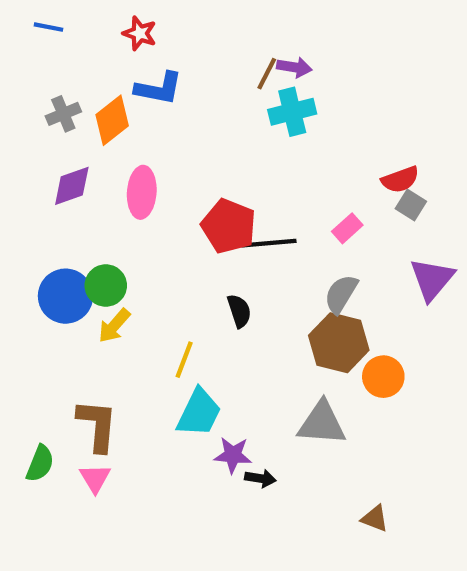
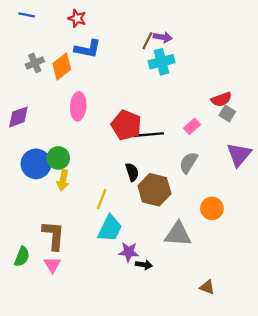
purple diamond: (72, 186) -> (18, 117), moved
yellow arrow: (114, 326) -> (63, 180), turned -30
brown hexagon: (339, 343) -> (154, 190), moved

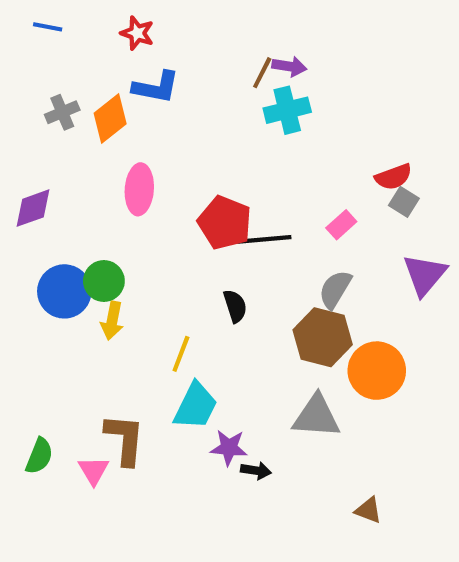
brown hexagon: (154, 190) -> (323, 337), moved
orange circle: (212, 208) -> (377, 371), size x1.4
brown L-shape: (54, 235) -> (125, 439), moved

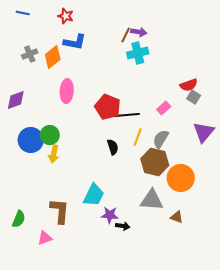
yellow line: (181, 354) -> (138, 137), moved
pink triangle: (93, 471) -> (45, 238), moved, turned 42
brown triangle: (368, 510) -> (177, 217), moved

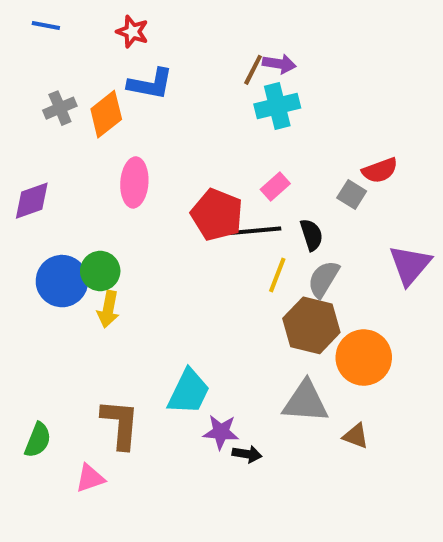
gray square: (194, 97) -> (352, 195), moved
pink rectangle: (164, 108) -> (275, 186), moved
black semicircle: (113, 147) -> (311, 235), moved

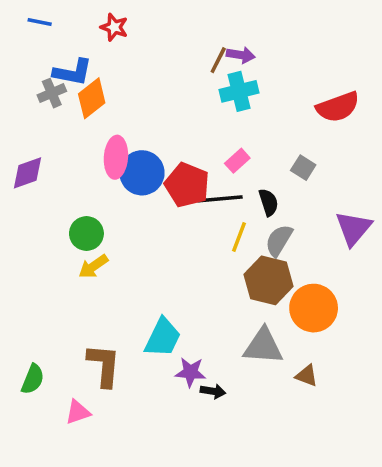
blue L-shape: (150, 84) -> (73, 72), moved
red semicircle: (380, 170) -> (338, 107), moved, size x1.4
blue circle: (62, 281) -> (142, 173), moved
yellow arrow: (108, 309) -> (93, 266), turned 44

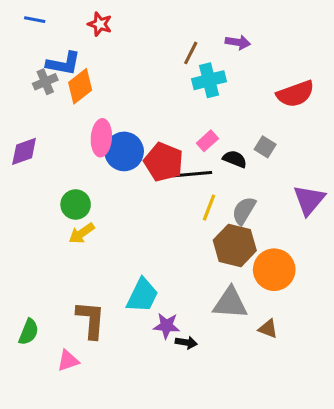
purple arrow: (241, 55) -> (238, 42), moved
black semicircle: (268, 202) -> (235, 159), moved, turned -50

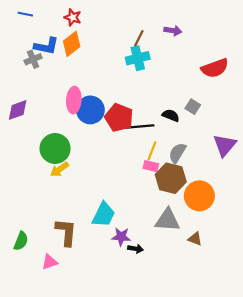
cyan cross: (209, 80) -> (138, 58), moved
orange diamond: (80, 86) -> (72, 44), moved
pink rectangle: (207, 141) -> (151, 166), moved, turned 56
green circle: (76, 204) -> (55, 148), size x1.4

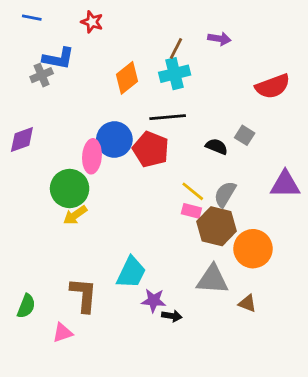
orange diamond: (72, 44) -> (127, 78), moved
pink ellipse: (74, 100) -> (92, 156), moved
black line: (140, 126) -> (168, 117), moved
purple triangle: (225, 145) -> (285, 184), turned 50
yellow line: (152, 151) -> (193, 191), turned -72

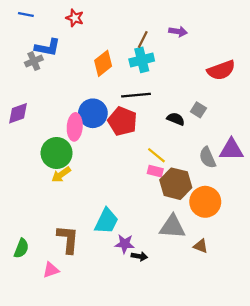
gray semicircle: (225, 194) -> (208, 158), moved, turned -55

